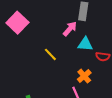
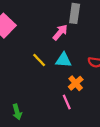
cyan triangle: (85, 44) -> (63, 60), moved

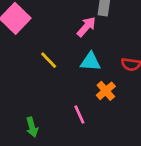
yellow line: (39, 60) -> (49, 60), moved
pink line: (67, 102) -> (79, 115), moved

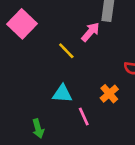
yellow line: (49, 60) -> (66, 51), moved
cyan triangle: (90, 62) -> (62, 94), moved

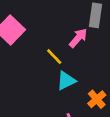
cyan triangle: (62, 94) -> (66, 81), moved, turned -30

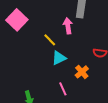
pink arrow: (78, 38) -> (68, 26), turned -49

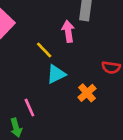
pink line: (63, 89) -> (29, 108), moved

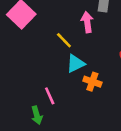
orange cross: (87, 93) -> (92, 82), moved, turned -30

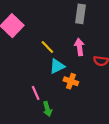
pink arrow: (87, 22) -> (79, 47), moved
green arrow: (37, 115) -> (47, 109), moved

